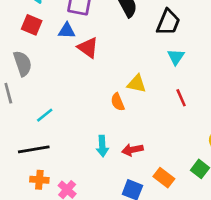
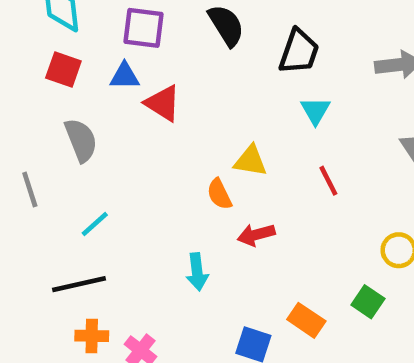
gray semicircle: (23, 63) -> (81, 140), moved
red arrow: (132, 150) -> (256, 235), moved

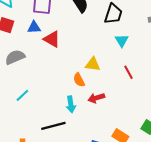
gray semicircle: (81, 140) -> (15, 57), turned -90
cyan arrow: (197, 272) -> (71, 104), moved
black line: (79, 284) -> (53, 126), moved

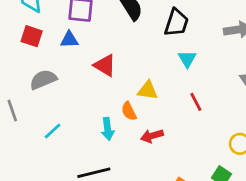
red triangle: (52, 39) -> (105, 65), moved
cyan arrow: (71, 104) -> (108, 129), moved

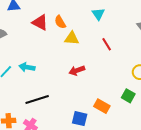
orange semicircle: (129, 111) -> (60, 22), moved
cyan arrow: (108, 129) -> (27, 67), moved, turned 112

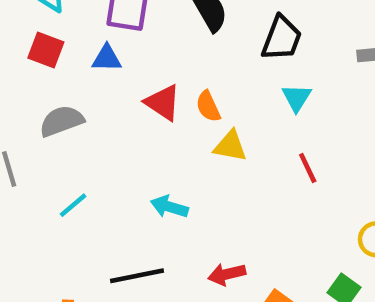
cyan arrow: (27, 67) -> (169, 207), moved
red arrow: (77, 70) -> (227, 274), moved

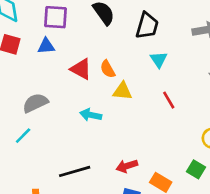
gray semicircle: (62, 121) -> (35, 103), moved
cyan line: (73, 205) -> (23, 136), moved
cyan arrow: (169, 207) -> (91, 115), moved

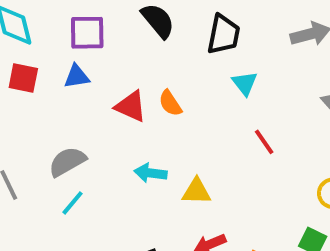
yellow triangle: (123, 91) -> (197, 191), moved
cyan line: (23, 136) -> (72, 203), moved

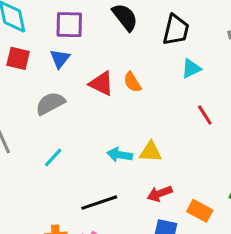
blue triangle: (77, 76) -> (60, 59), turned -45
cyan triangle: (245, 83) -> (191, 69), turned 40
gray semicircle: (67, 162) -> (50, 103), moved
cyan arrow: (151, 173) -> (120, 155), moved

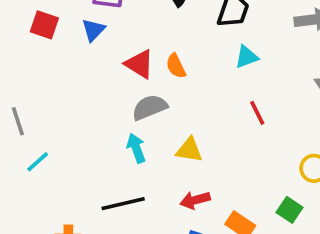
gray semicircle: (50, 103) -> (150, 107), moved
cyan arrow: (120, 155) -> (136, 148), moved, turned 55
cyan line: (53, 157) -> (38, 162), moved

